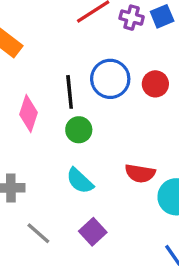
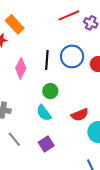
green circle: (79, 130) -> (50, 91), moved
red semicircle: (140, 173) -> (80, 115), turned -42

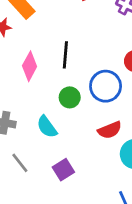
blue circle: (72, 56) -> (106, 86), moved
cyan semicircle: (44, 113) -> (47, 127), moved

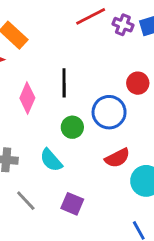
purple square: (63, 170) -> (72, 204), turned -30

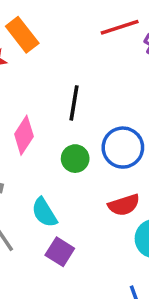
pink diamond: (27, 98) -> (24, 135), moved
cyan semicircle: (51, 160) -> (44, 213), moved

